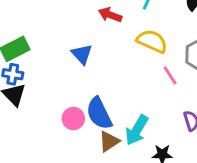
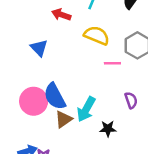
pink line: (170, 75) -> (112, 63), turned -56
pink circle: (73, 119) -> (34, 101), size x1.5

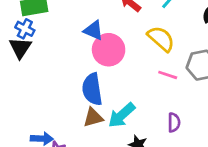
blue triangle: (39, 48) -> (93, 30), turned -42
pink circle: (34, 101) -> (109, 50), moved

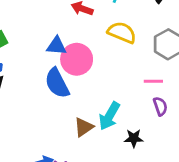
pink line: (168, 75) -> (153, 81), moved
blue semicircle: (92, 89) -> (57, 83), moved

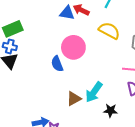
blue triangle: (56, 46) -> (67, 13), moved
blue semicircle: (57, 83) -> (57, 64), size x0.7

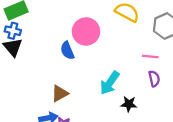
brown triangle: (74, 99) -> (60, 93), moved

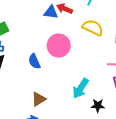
blue semicircle: (67, 50) -> (34, 61), moved

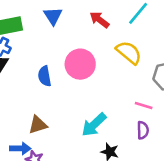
blue triangle: (51, 12) -> (53, 16), moved, turned 35

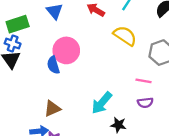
pink circle: (80, 64) -> (66, 50), moved
purple semicircle: (143, 130) -> (145, 103), turned 91

